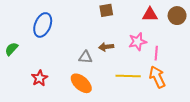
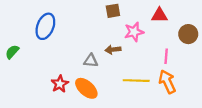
brown circle: (177, 16) -> (188, 34), moved
pink star: (137, 42) -> (134, 32), moved
red star: (40, 78) -> (60, 84), moved

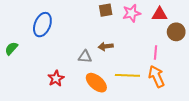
red triangle: (159, 15) -> (160, 14), moved
pink star: (134, 32) -> (132, 13), moved
orange ellipse: (86, 88) -> (96, 83), moved

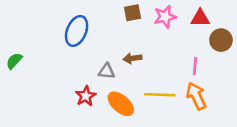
blue ellipse: (42, 25) -> (77, 31), moved
red star: (56, 78) -> (86, 96), moved

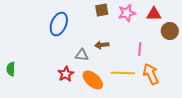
green semicircle: (14, 61) -> (11, 69), moved, turned -40
pink line: (195, 66) -> (140, 49), moved

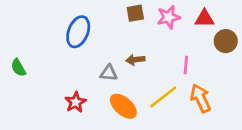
green semicircle: (11, 69) -> (18, 68), moved, turned -32
yellow line: (123, 73) -> (163, 97), turned -40
red star: (66, 74) -> (76, 102), moved

